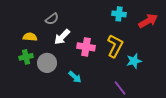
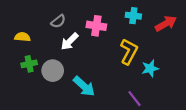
yellow semicircle: (30, 37) -> (22, 37), moved
pink cross: (86, 47) -> (96, 26), moved
cyan arrow: (75, 77) -> (84, 86), size x1.5

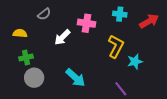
gray semicircle: (58, 21) -> (44, 14), moved
gray circle: (53, 71) -> (34, 78), moved

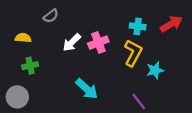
cyan cross: (120, 14) -> (138, 26), moved
pink cross: (87, 23) -> (98, 43), moved, turned -30
gray circle: (34, 78) -> (17, 97), moved

